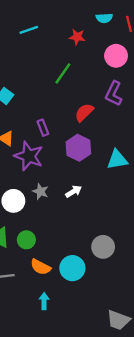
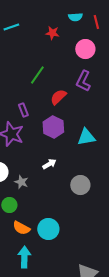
green line: (63, 73) -> (37, 75), moved
gray star: (41, 191) -> (21, 182), moved
gray circle: (103, 247) -> (80, 185), moved
cyan arrow: (44, 301) -> (24, 257), size x1.5

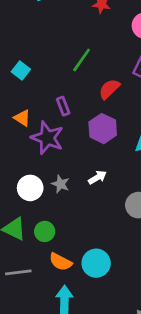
gray star: (21, 182) -> (60, 184), moved

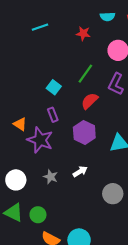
green line: (82, 60) -> (85, 74), moved
cyan square: (21, 71) -> (54, 87), moved
white circle: (30, 188) -> (16, 180), moved

